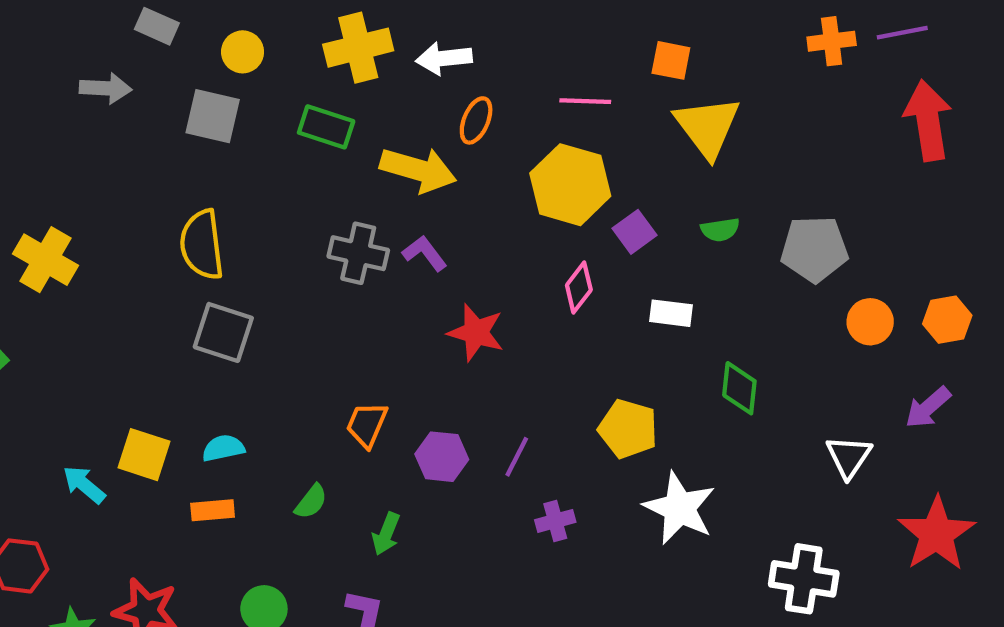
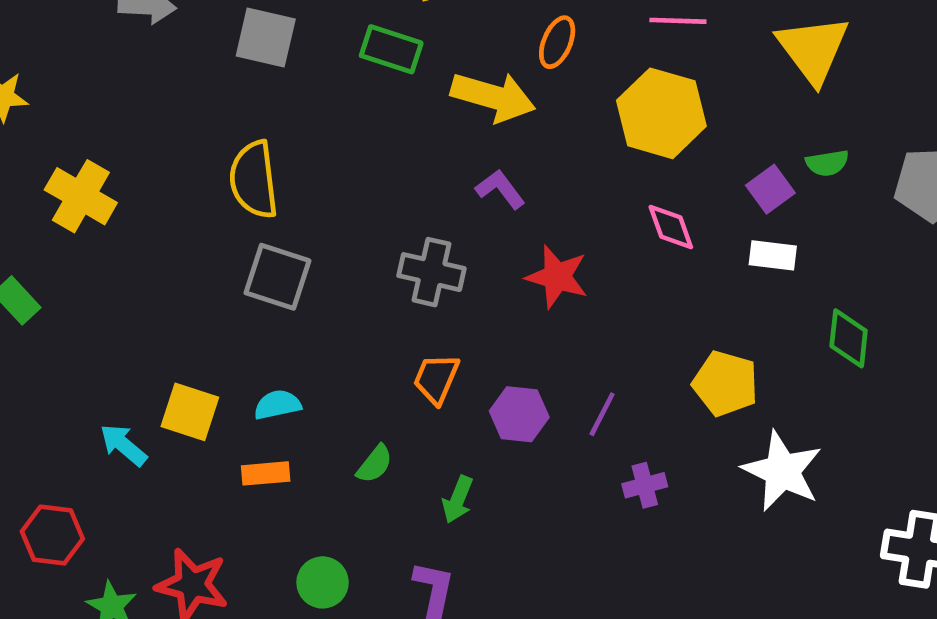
purple square: (635, 232) -> (770, 189), moved
gray cross: (358, 253) -> (432, 272), moved
pink diamond: (579, 287) -> (671, 227), turned -57

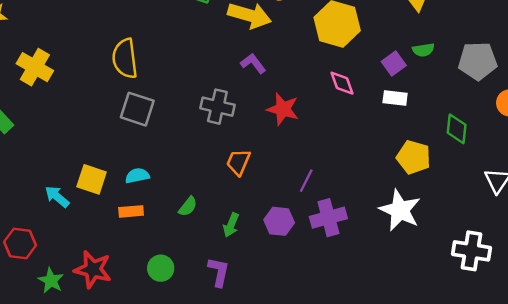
green diamond: (849, 338) -> (457, 129), moved
orange trapezoid: (436, 379) -> (238, 162), moved
yellow pentagon: (725, 383) -> (414, 157), moved
purple hexagon: (519, 414) -> (279, 221), moved
purple cross: (645, 485) -> (328, 218), size x1.6

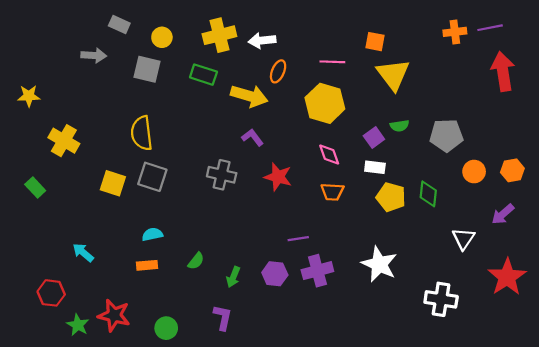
yellow pentagon: (414, 157) -> (391, 197), moved
orange trapezoid: (238, 162) -> (332, 192), moved, turned -110
yellow square: (92, 179) -> (113, 183), moved
purple line: (306, 181) -> (298, 239), turned 54
green circle: (161, 268) -> (166, 328), moved

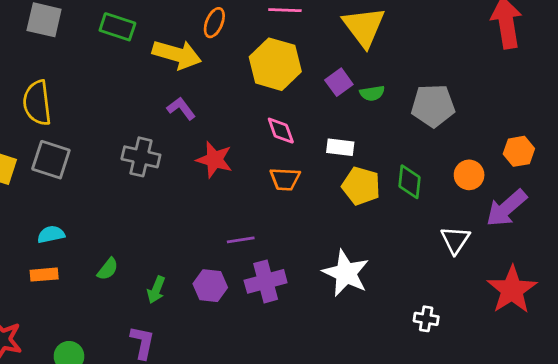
purple square: (374, 137) -> (339, 82), moved
orange circle: (474, 172) -> (469, 175), moved
purple arrow: (503, 214) -> (506, 208), size x1.4
white cross: (441, 299) -> (426, 319), size x0.6

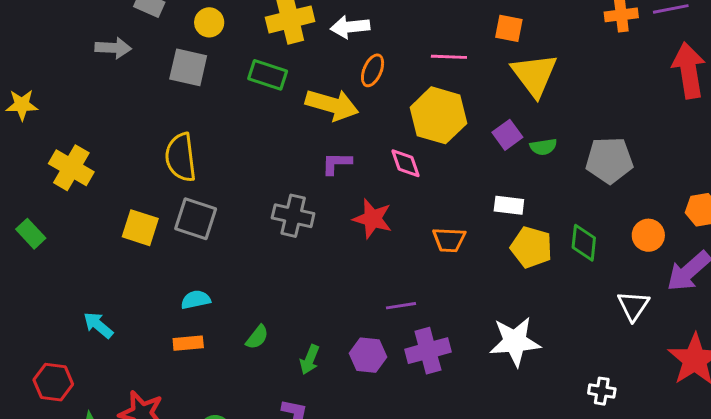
purple L-shape: (181, 108) -> (337, 163), turned -52
pink diamond: (281, 131) -> (405, 163), moved
white star: (346, 273) -> (515, 342), turned -30

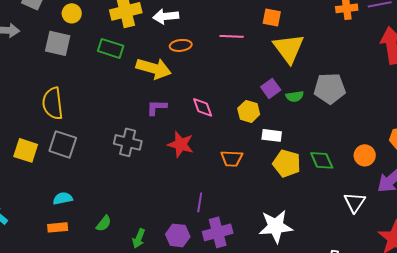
orange ellipse: (373, 70) -> (181, 45), turned 60
yellow hexagon: (438, 115) -> (249, 111), moved, size x0.6
gray pentagon: (609, 160) -> (330, 88), moved
green diamond: (584, 243) -> (322, 160), turned -30
purple line: (401, 306) -> (200, 202), turned -72

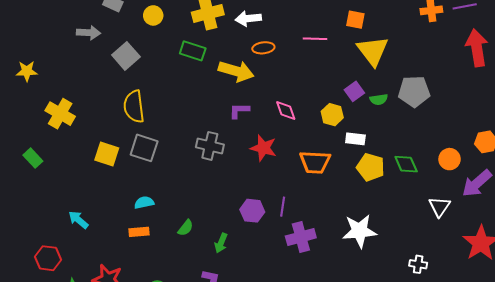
gray square: (58, 43) -> (126, 56), moved, turned 36
orange trapezoid: (232, 158) -> (315, 162), size x1.4
purple hexagon: (178, 235) -> (252, 211), moved

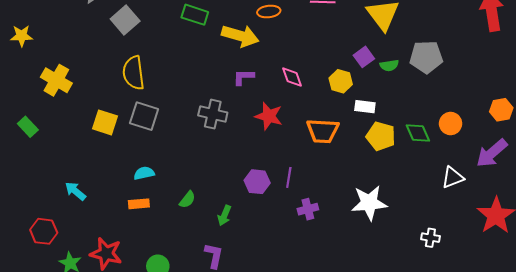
orange circle: (450, 159) -> (451, 124), moved
white triangle: (439, 207) -> (453, 177), turned 35
purple cross: (301, 237) -> (308, 209), size x0.7

